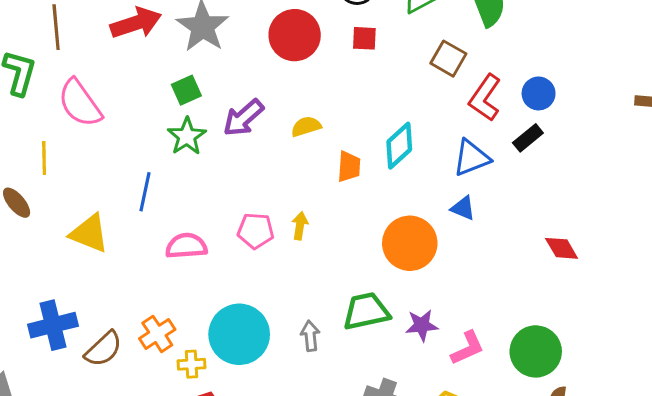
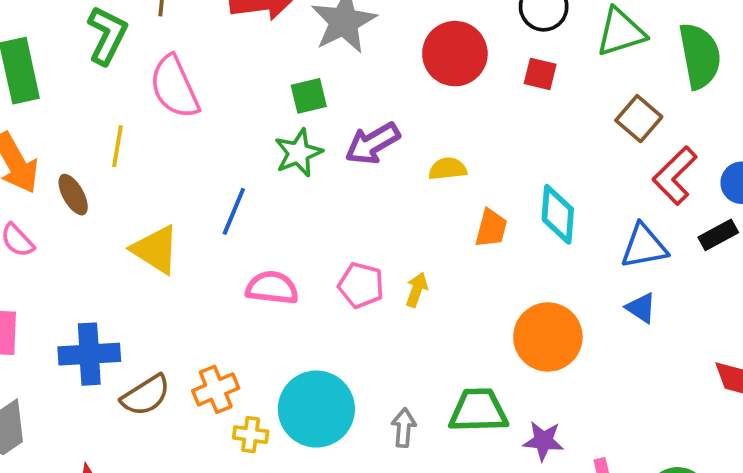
cyan diamond: (399, 146) -> (558, 214), turned -54
blue triangle: (463, 208) -> (641, 308), moved

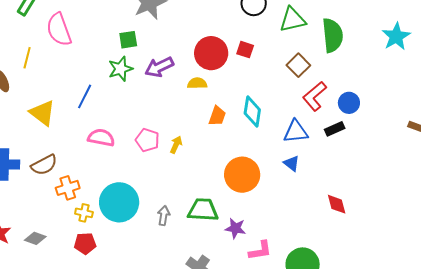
red circle: (455, 54) -> (211, 53), moved
red square: (540, 74) -> (245, 50), moved
brown semicircle: (146, 395) -> (44, 165), moved

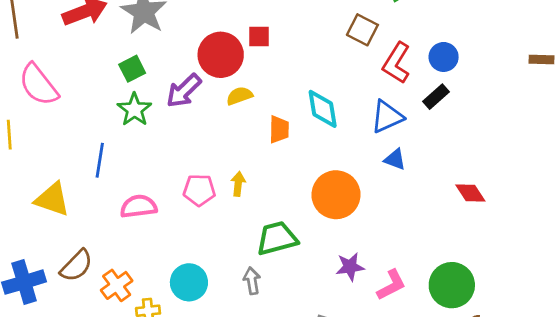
red square: (245, 50) -> (259, 36), moved
red circle: (211, 53) -> (221, 55), moved
cyan circle: (119, 202) -> (189, 282), size x0.7
green trapezoid: (203, 210) -> (277, 238), moved

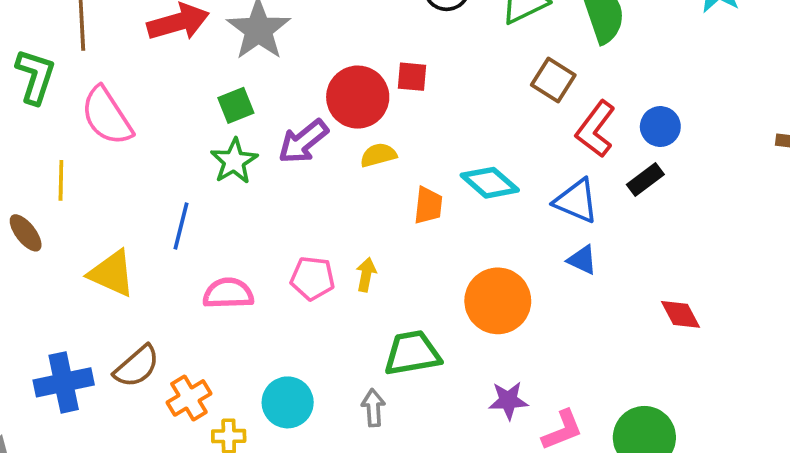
cyan diamond: (323, 109) -> (490, 183), turned -45
blue triangle: (387, 117) -> (576, 201), turned 42

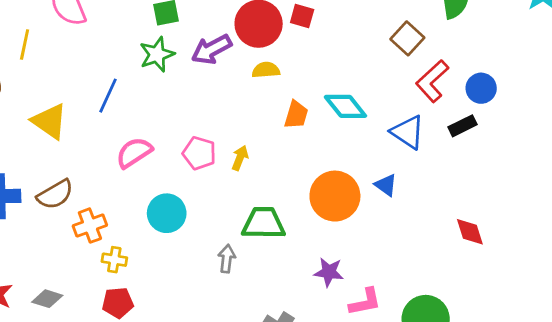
blue triangle: (582, 260) -> (386, 185), moved
pink semicircle: (228, 293) -> (134, 153), turned -42
cyan circle: (288, 402) -> (167, 213), moved

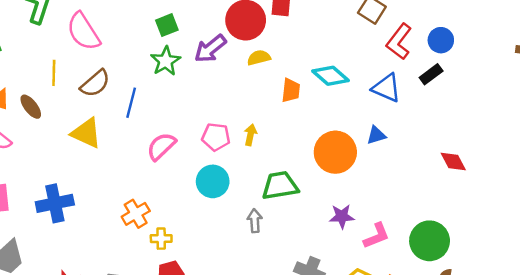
blue triangle: (386, 185) -> (376, 135), turned -42
brown semicircle: (55, 194) -> (95, 83), moved
cyan circle: (167, 213) -> (213, 181), moved

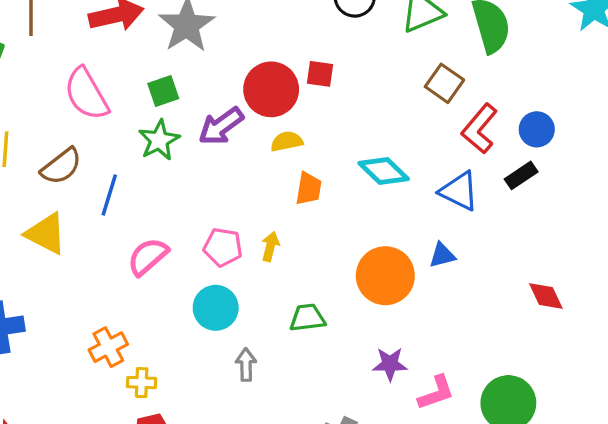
pink semicircle: (83, 32) -> (86, 94), moved
orange trapezoid: (291, 90) -> (309, 189), moved
green trapezoid: (280, 186) -> (307, 318), size x0.7
gray arrow: (255, 221) -> (246, 365), moved

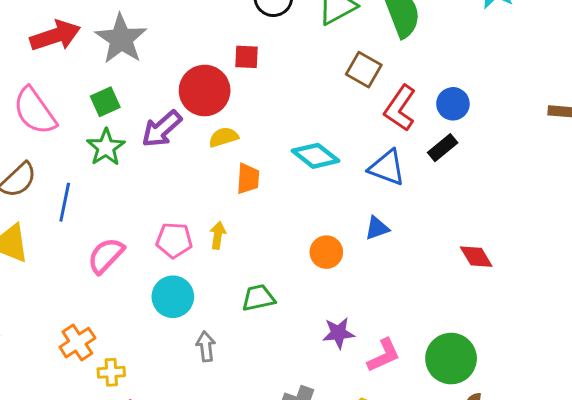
red square: (320, 74) -> (247, 57), moved
orange circle: (385, 276) -> (326, 252), size x0.6

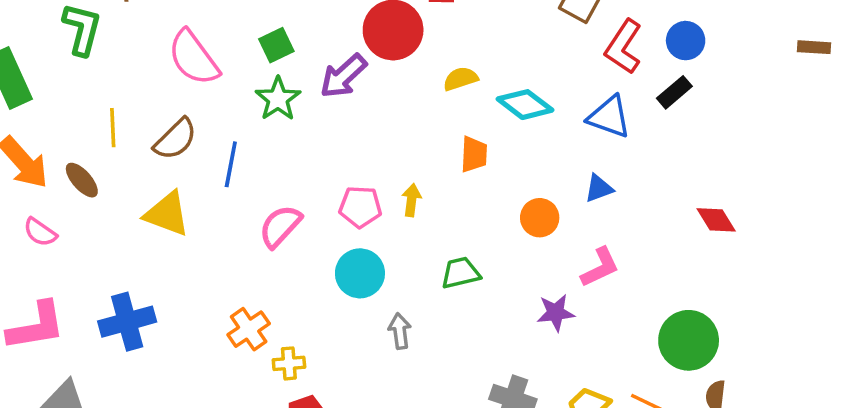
yellow semicircle: (224, 137) -> (460, 79), moved
orange trapezoid: (248, 179) -> (474, 154), moved
pink L-shape: (384, 355) -> (600, 267), moved

